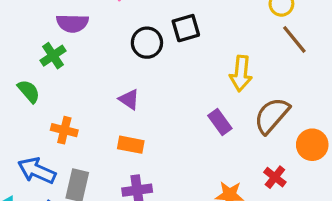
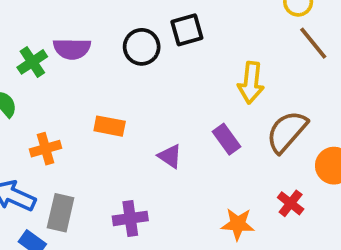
purple semicircle: (72, 23) -> (72, 49), moved
purple triangle: (129, 99) -> (170, 156), moved
orange cross: (64, 130) -> (45, 149), turned -30
orange rectangle: (131, 145) -> (110, 126), moved

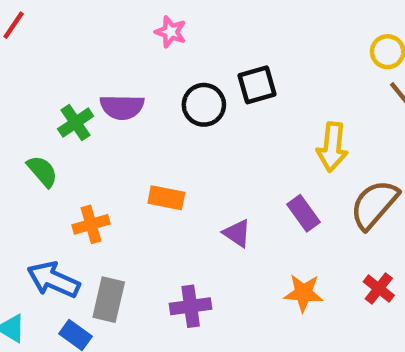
orange star: (238, 224) -> (304, 293), moved

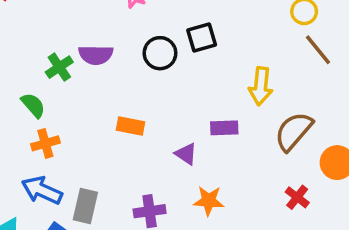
purple rectangle: (304, 213) -> (224, 128), moved, turned -56
orange cross: (91, 224) -> (45, 143), moved
orange star: (304, 293) -> (209, 201), moved

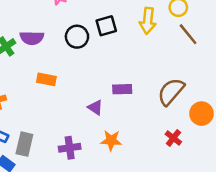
yellow arrow: (261, 86) -> (148, 21), moved
orange rectangle: (130, 126) -> (46, 79), moved

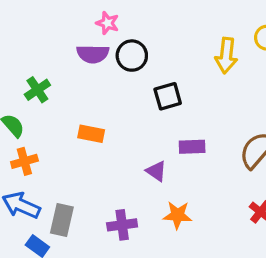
black square: (106, 26) -> (168, 96), moved
black circle: (77, 37) -> (132, 56), moved
purple semicircle: (32, 38) -> (93, 54), moved

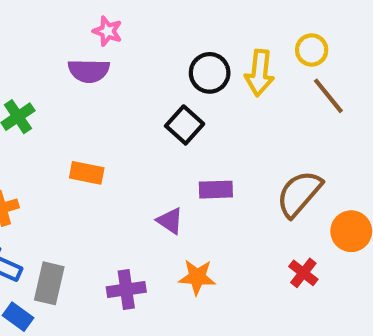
black circle: (132, 56) -> (210, 73), moved
black square: (168, 96) -> (185, 125), turned -32

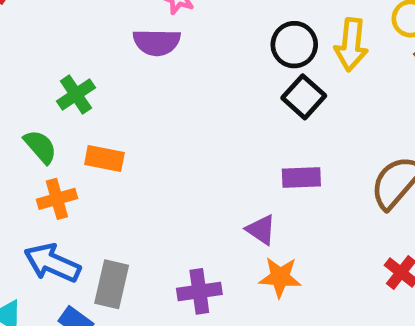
black square: (185, 125) -> (304, 97), moved
orange rectangle: (87, 173) -> (104, 159), moved
purple triangle: (170, 221) -> (261, 230), moved

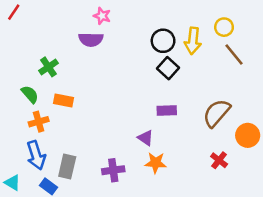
blue arrow: (52, 263) -> (36, 155), turned -132

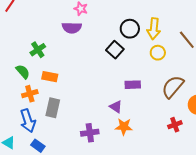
yellow circle: (224, 27) -> (158, 53), moved
black square: (168, 68) -> (115, 50), moved
red cross: (219, 160) -> (175, 125), turned 32
gray rectangle: (67, 166) -> (53, 108), moved

